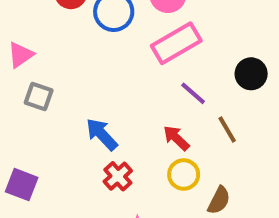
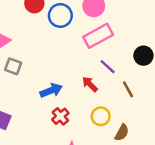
blue arrow: (102, 134) -> (51, 90), turned 110
red arrow: (176, 138) -> (90, 84), moved

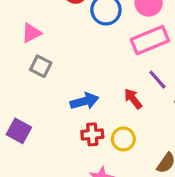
red cross: (60, 116) -> (92, 134), turned 30
yellow circle: (101, 116) -> (123, 139), moved

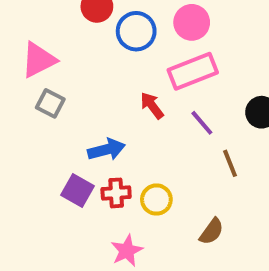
pink triangle: (31, 33) -> (39, 60), size x1.4
red arrow: (133, 99) -> (152, 106), moved
purple square: (19, 131) -> (78, 191), moved

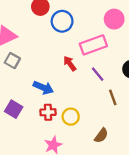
pink circle: (192, 22) -> (114, 19), moved
blue arrow: (107, 150) -> (43, 88), turned 36
purple square: (78, 191) -> (14, 109), moved

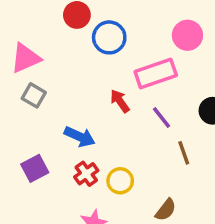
purple square: (14, 109) -> (35, 168), turned 30
red cross: (48, 112) -> (86, 174), turned -35

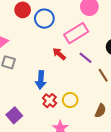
blue arrow: (80, 137) -> (41, 80), turned 84
purple square: (35, 168) -> (14, 115), moved

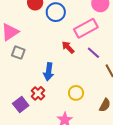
red cross: (50, 101) -> (38, 93), moved

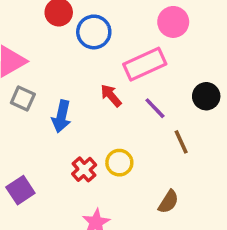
blue arrow: (49, 72) -> (61, 116), moved
red cross: (38, 93) -> (84, 169), moved
yellow circle: (76, 93) -> (119, 163), moved

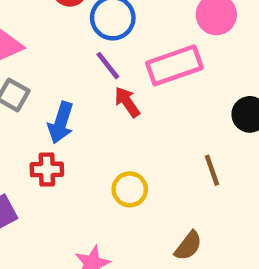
purple line: (155, 108) -> (108, 66), moved
red cross: (84, 169) -> (47, 169), moved, turned 35

